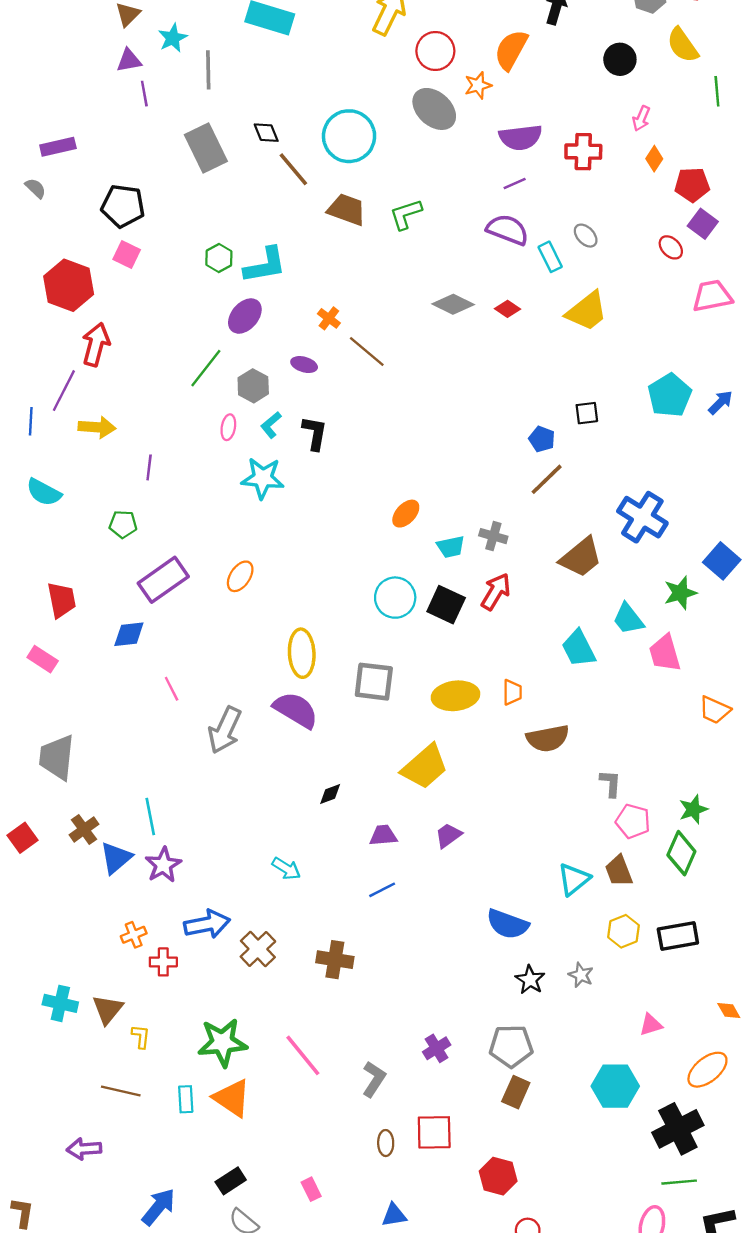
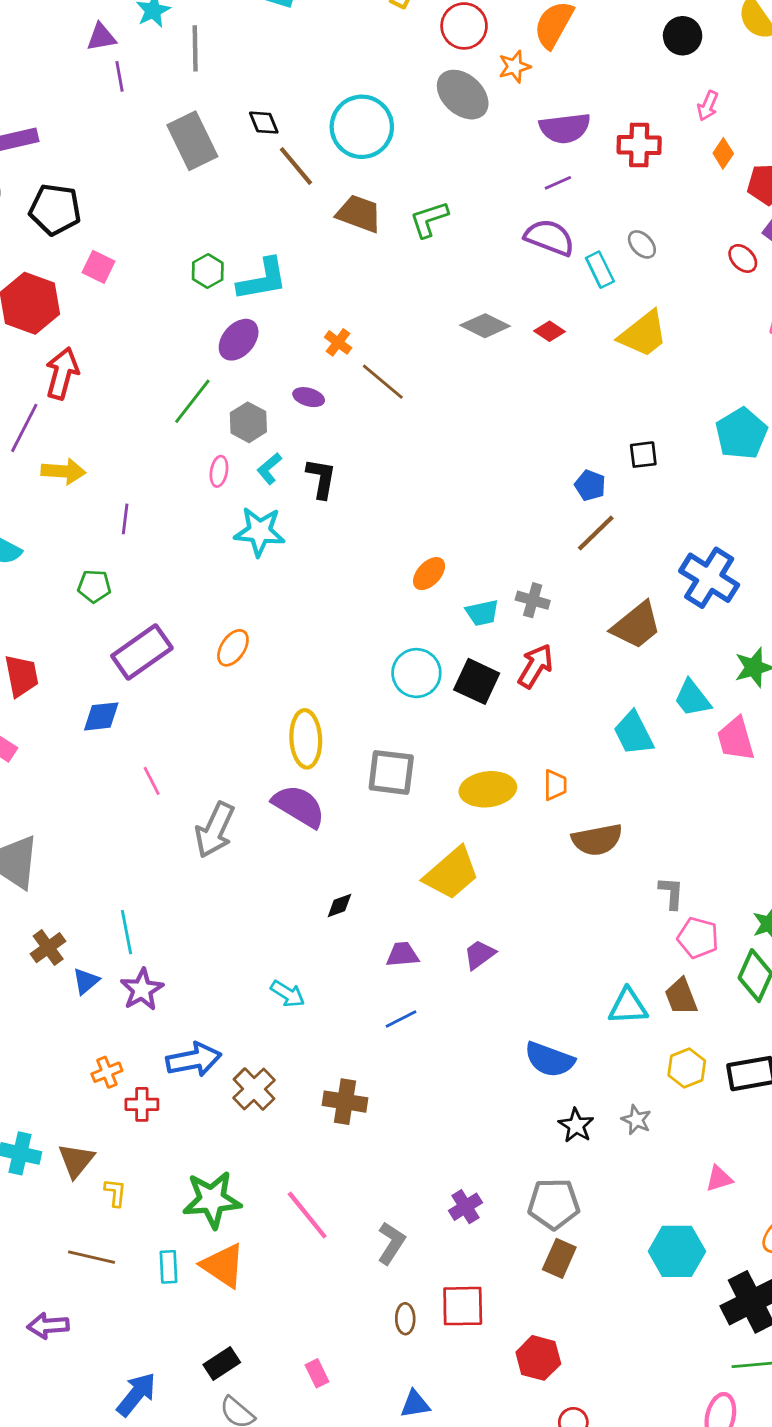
black pentagon: (123, 206) -> (55, 209), moved
blue triangle: (116, 858) -> (86, 981), size x0.7
cyan triangle: (574, 879) -> (628, 1006), turned 36

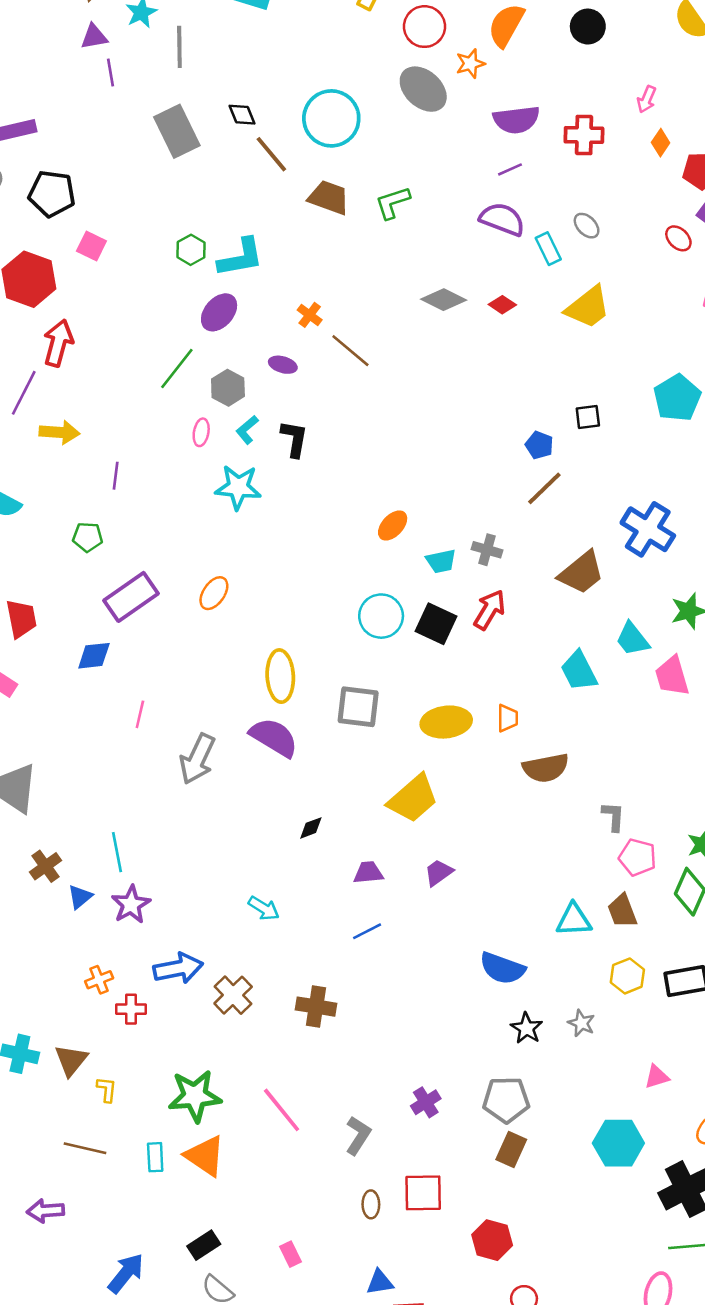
black circle: (683, 36) -> (588, 27), moved
pink line: (152, 781) -> (140, 714), turned 40

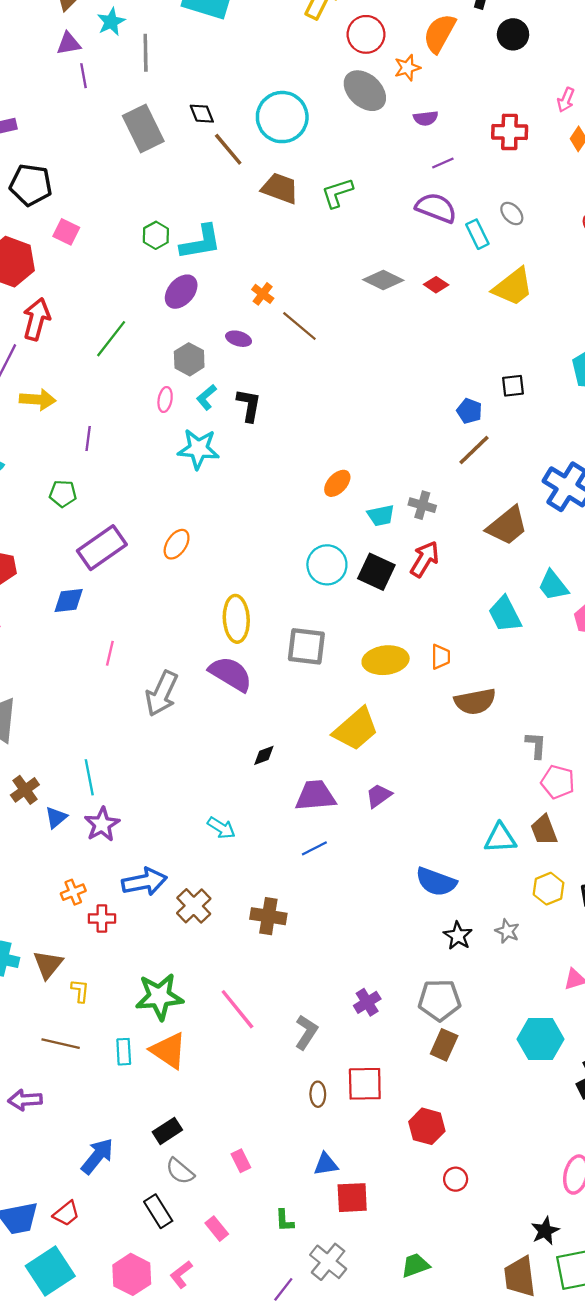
purple semicircle: (516, 120) -> (426, 118), moved, size x0.6
green line: (177, 369) -> (111, 339), moved
purple trapezoid: (368, 873) -> (315, 796), size x1.5
pink rectangle: (290, 1254) -> (241, 1161), moved

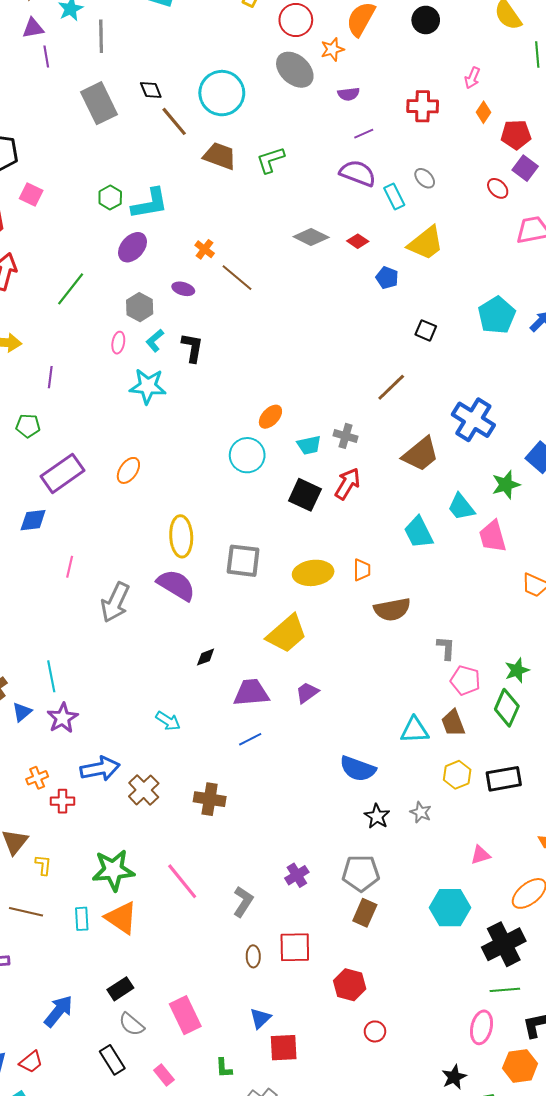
black square: (513, 386) -> (426, 330), turned 30
blue pentagon: (469, 411) -> (387, 278), moved
cyan circle: (327, 565) -> (247, 455), moved
pink rectangle: (241, 1161) -> (185, 1015), size x1.8
blue triangle: (326, 1164) -> (260, 1018), turned -35

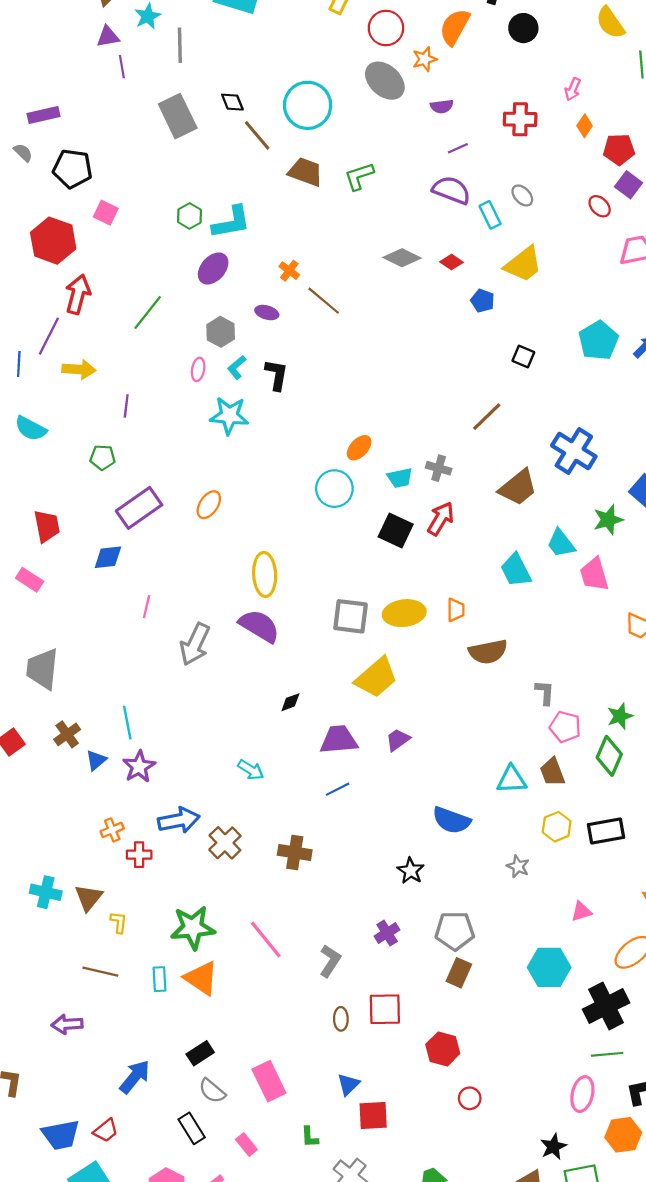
gray square: (243, 561) -> (351, 616), moved
black star: (377, 816) -> (411, 871), moved

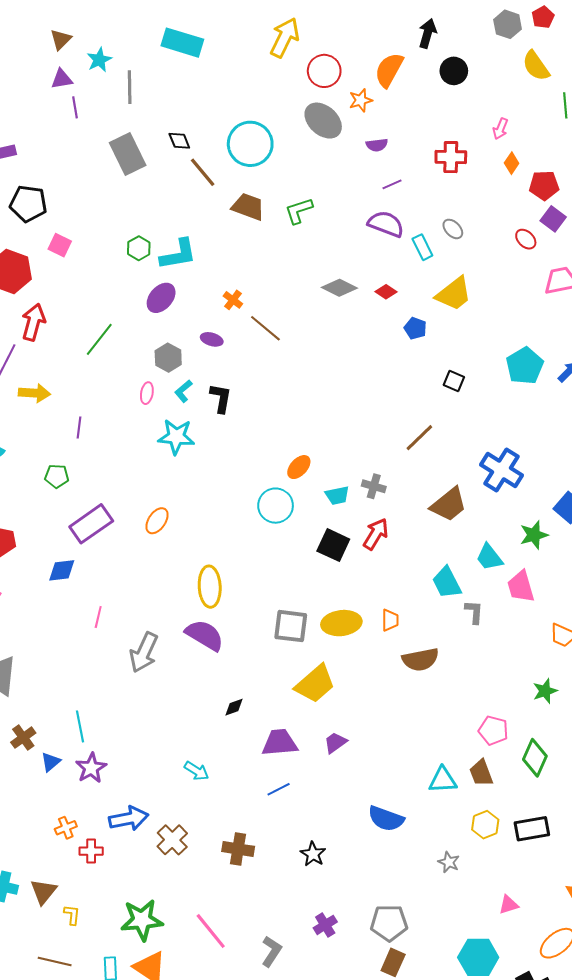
gray L-shape: (545, 693) -> (474, 612), moved
green star: (620, 716) -> (545, 691), moved
black star: (411, 871) -> (313, 854), moved

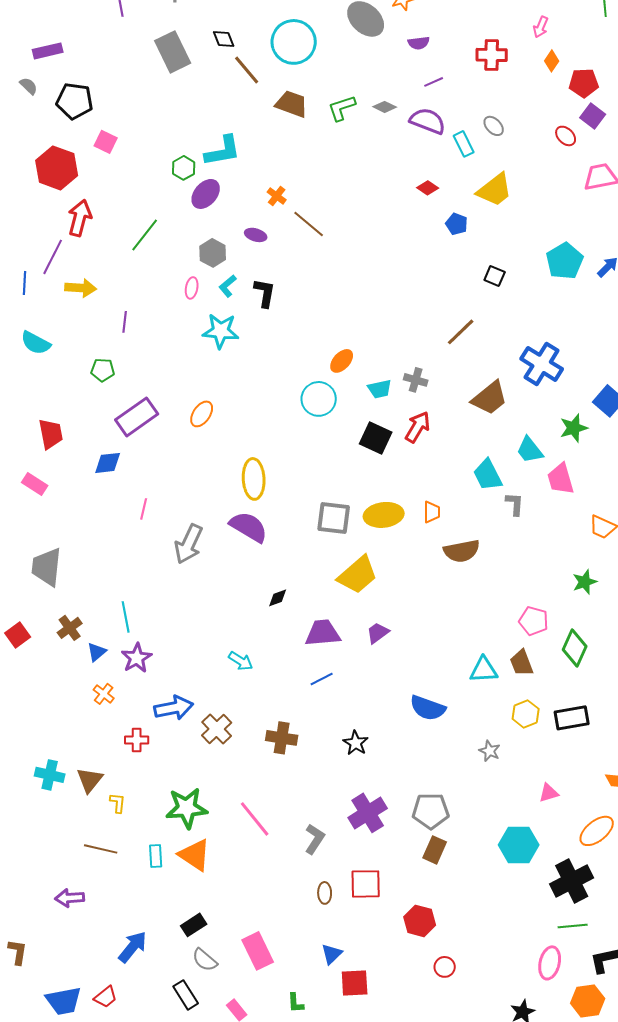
green hexagon: (139, 248) -> (184, 168), moved
gray diamond: (339, 288) -> (385, 107), moved, size x0.7
orange cross: (66, 828) -> (104, 694), moved, turned -30
purple cross: (325, 925) -> (368, 813), size x1.6

